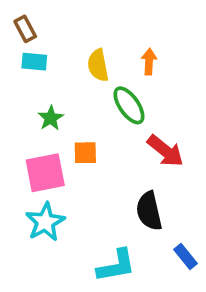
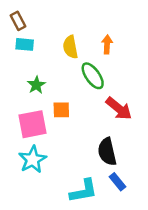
blue rectangle: (185, 257) -> (118, 182), moved

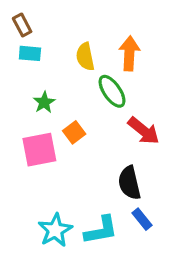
orange arrow: (107, 44) -> (129, 53), size x1.5
orange square: (61, 110) -> (74, 132), turned -36
cyan star: (32, 160) -> (55, 230), moved

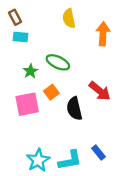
orange arrow: (129, 53) -> (103, 34), moved
yellow semicircle: (85, 57) -> (69, 18), moved
green ellipse: (112, 91) -> (58, 62), moved, turned -30
black semicircle: (129, 183) -> (74, 109), moved

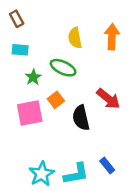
yellow semicircle: (69, 18) -> (75, 38), moved
cyan rectangle: (21, 37) -> (20, 50), moved

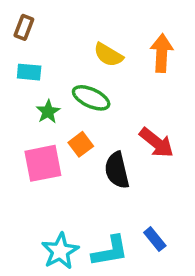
brown rectangle: (17, 19) -> (24, 27), turned 49
yellow semicircle: (75, 38) -> (108, 55), turned -48

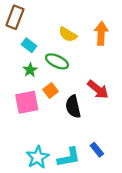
brown rectangle: (24, 27) -> (15, 17), size x1.5
cyan rectangle: (29, 72) -> (29, 45), moved, turned 32

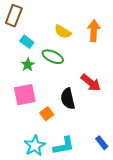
orange square: (51, 90) -> (47, 114), moved
blue rectangle: (97, 150) -> (102, 143), moved

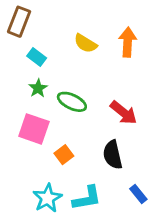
green ellipse: (53, 57) -> (72, 102), moved
pink square: (25, 95) -> (34, 129), turned 30
black semicircle: (68, 99) -> (113, 155), moved

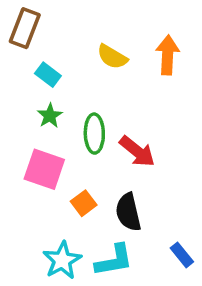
green ellipse: (72, 102) -> (94, 134), turned 64
red arrow: (124, 113) -> (137, 151), moved
black semicircle: (113, 155) -> (128, 212), moved

